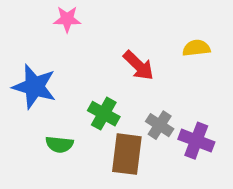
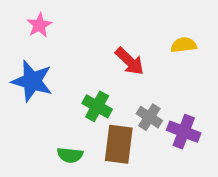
pink star: (67, 19) -> (39, 25), moved, turned -30
green semicircle: (59, 144) -> (70, 155), moved

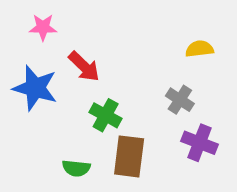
pink star: (39, 25) -> (43, 27), turned 30
red arrow: (130, 61) -> (84, 66), moved
gray cross: (149, 117) -> (180, 100), moved

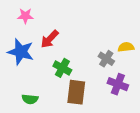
yellow semicircle: (199, 49) -> (126, 47), moved
red arrow: (84, 66) -> (50, 39), turned 90
green semicircle: (76, 168) -> (30, 99), moved

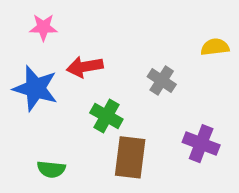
red arrow: (50, 39) -> (85, 67), turned 36
yellow semicircle: (126, 47) -> (215, 47), moved
gray cross: (106, 59) -> (162, 81), moved

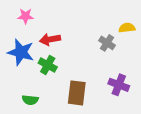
gray cross: (162, 81) -> (107, 43), moved
green cross: (106, 116) -> (48, 65), moved

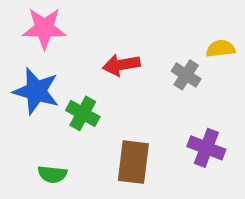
pink star: (26, 16) -> (44, 28), size x1.5
red arrow: (50, 39) -> (121, 65), moved

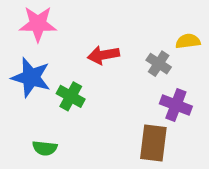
purple cross: (206, 148) -> (176, 105), moved
brown rectangle: (133, 162) -> (153, 143), moved

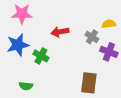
blue star: (31, 77) -> (18, 45), turned -30
purple cross: (176, 105) -> (109, 52), moved

